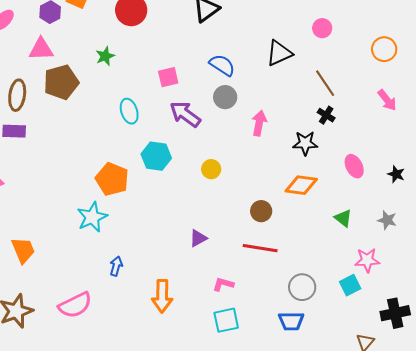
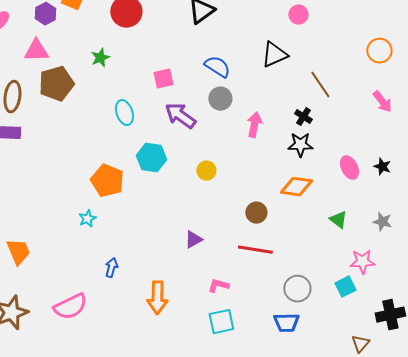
pink circle: (322, 28) -> (298, 15), moved
black cross: (326, 115) -> (303, 117), moved
black star: (396, 174) -> (382, 167), moved
cyan star: (92, 217) -> (87, 219), size x0.6

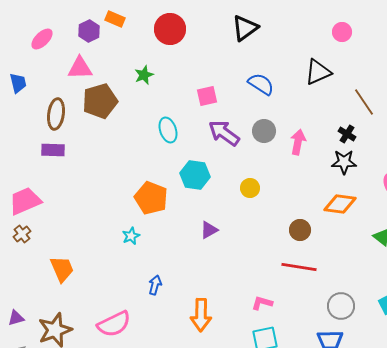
gray circle: (220, 99) -> (264, 131), moved
purple triangle: (193, 240) -> (209, 230), moved

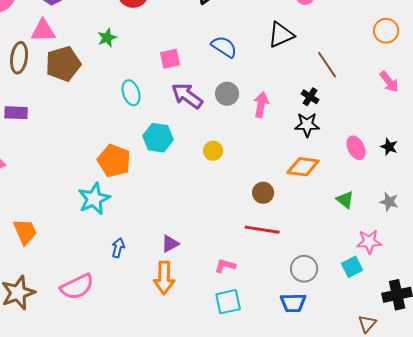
brown ellipse: (56, 114) -> (19, 58), moved
purple triangle: (209, 230) -> (170, 244), moved
cyan star: (131, 236) -> (94, 199), size x1.8

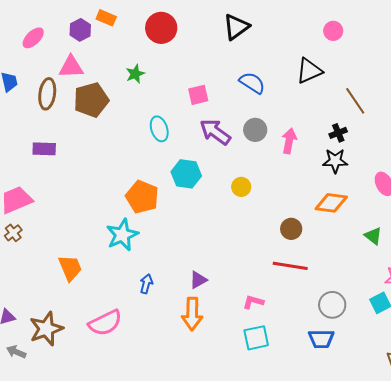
black cross: (310, 97) -> (338, 133), turned 36
orange trapezoid: (25, 232) -> (70, 268), moved

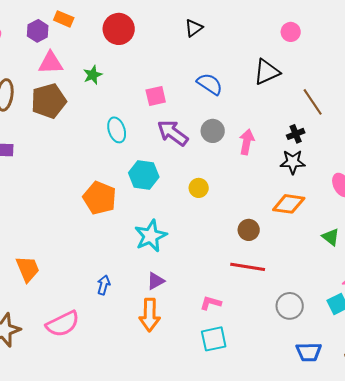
black triangle: (236, 27) -> (194, 28), size x0.7
pink triangle: (71, 67) -> (51, 63), moved
cyan star: (122, 235) -> (151, 236), moved
blue trapezoid: (321, 339) -> (309, 352), moved

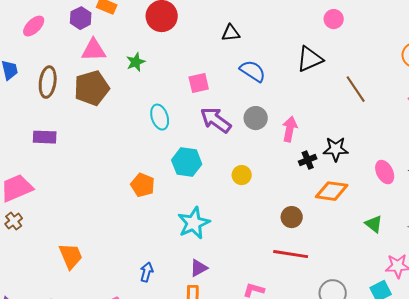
black triangle: (194, 28) -> (231, 33), moved, turned 30
black cross: (296, 134) -> (308, 160), moved
orange pentagon: (100, 198) -> (143, 185), size x0.7

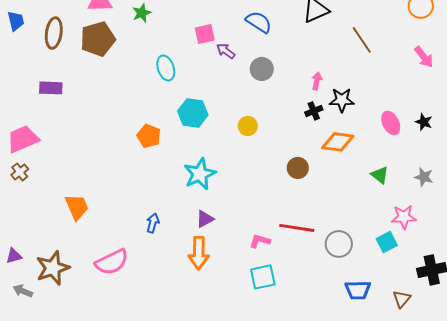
purple arrow: (216, 120) -> (226, 51), moved, size x0.6
pink arrow: (290, 129) -> (317, 81), moved, size x0.7
red line: (291, 254) -> (297, 228), moved

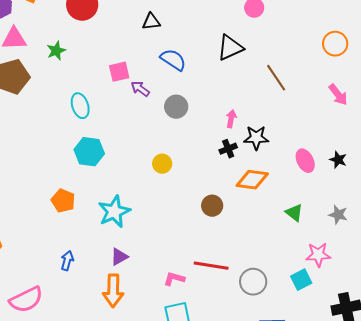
cyan hexagon: (193, 113) -> (89, 152), moved
orange pentagon: (149, 136) -> (63, 201), moved

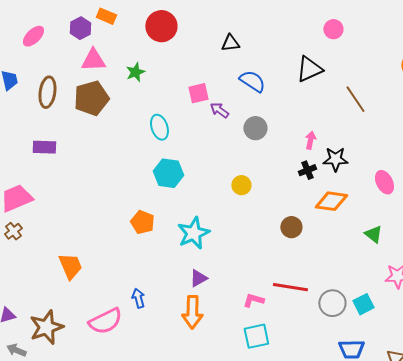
blue arrow: (67, 261) -> (138, 298), moved, turned -30
cyan square: (301, 280) -> (363, 304), moved

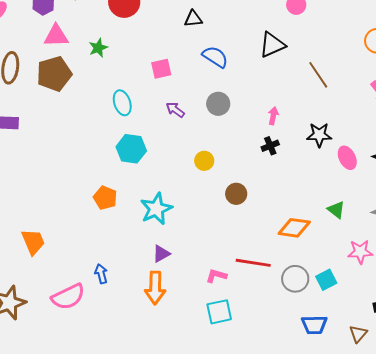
purple arrow: (219, 110) -> (175, 110), moved
black star: (335, 159) -> (319, 135), moved
orange diamond: (331, 201) -> (294, 228), moved
brown circle: (291, 227) -> (236, 194), moved

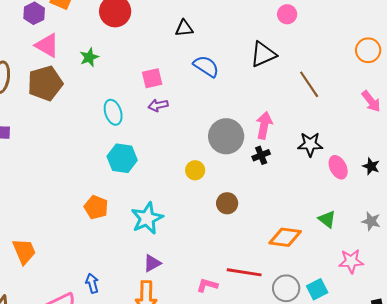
pink triangle: (56, 36) -> (47, 45), turned 32
gray circle: (218, 104) -> (226, 136), moved, size x1.5
purple arrow: (175, 110) -> (158, 105), moved, turned -48
pink arrow: (273, 116) -> (264, 125), size x1.5

